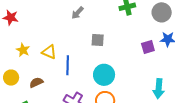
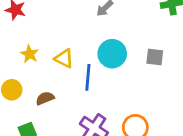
gray square: (98, 40) -> (155, 57), moved
cyan circle: (104, 75) -> (112, 54), moved

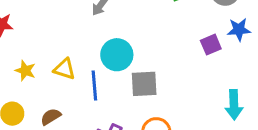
gray square: (155, 57) -> (144, 84), moved, size x1.4

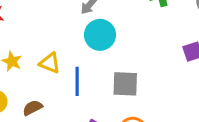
cyan circle: (117, 55) -> (100, 35), moved

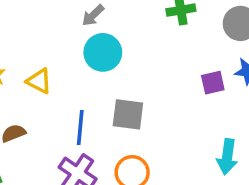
blue line: (77, 81) -> (80, 128), moved

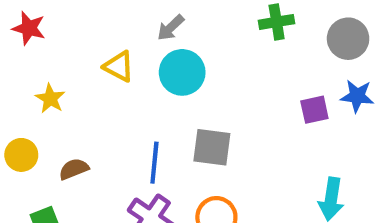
yellow triangle: (39, 81) -> (119, 67), moved

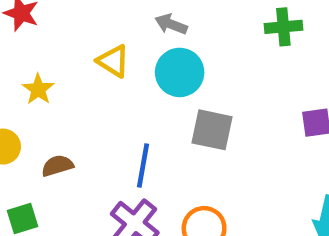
gray arrow: (171, 28) -> (171, 24), turned 60
gray square: (212, 147) -> (212, 130), moved

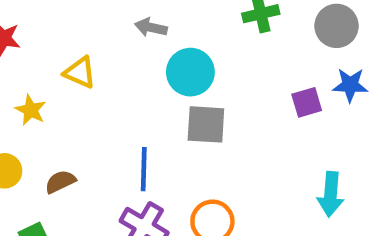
yellow triangle: (113, 61) -> (80, 72), moved
cyan circle: (180, 72) -> (190, 72), moved

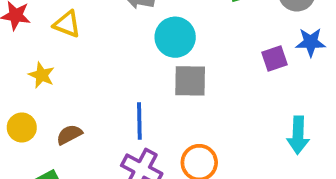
yellow triangle: (80, 72) -> (67, 24), moved

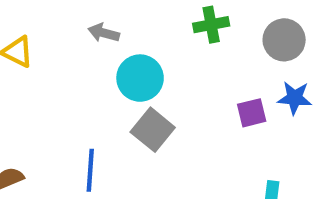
gray square: (190, 81) -> (153, 130), turned 33

